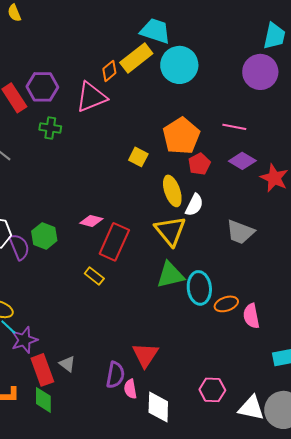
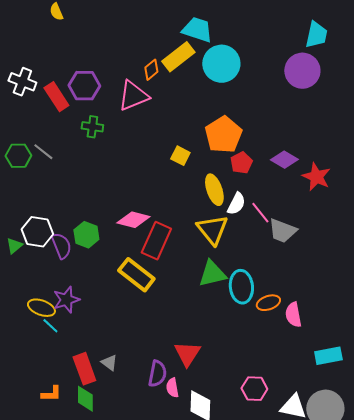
pink line: (234, 127) -> (260, 213), moved, turned 40
pink diamond: (91, 221) -> (133, 220), size x1.4
yellow rectangle: (94, 276) -> (136, 275), size x1.8
purple star: (24, 340) -> (66, 300), moved

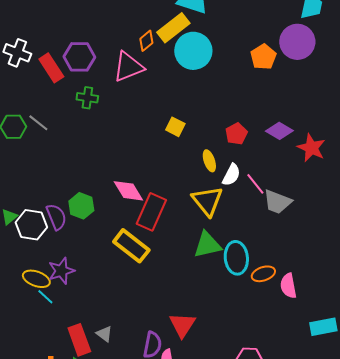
cyan circle: (221, 64) -> (193, 51), moved
orange pentagon: (223, 135) -> (263, 57), moved, size x0.7
yellow ellipse: (214, 190) -> (209, 161), size x0.7
pink diamond: (133, 220) -> (128, 191), turned 44
white hexagon: (37, 232) -> (31, 225), moved

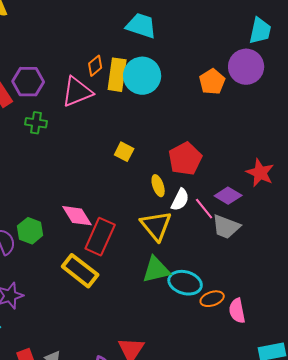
yellow rectangle: (173, 28) -> (117, 75), moved, turned -44
purple diamond: (279, 131) -> (228, 196), moved
red pentagon: (236, 134) -> (185, 159), size x1.5
cyan ellipse: (236, 258) -> (185, 283), turned -68

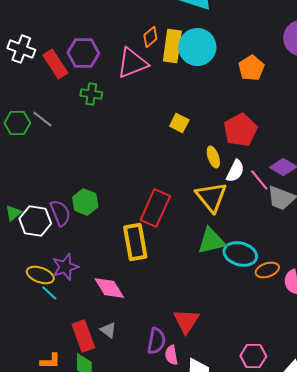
orange pentagon: (212, 82) -> (251, 68), moved
pink diamond: (77, 216) -> (109, 288), moved
yellow rectangle: (80, 271) -> (135, 242), turned 42

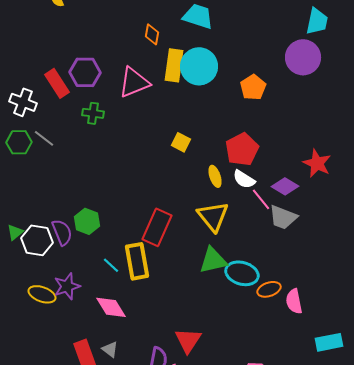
orange diamond: (150, 37) -> (152, 34), moved, turned -40
white cross: (21, 49) -> (23, 102), moved
white semicircle: (235, 171) -> (244, 179), moved, turned 95
cyan line: (49, 293) -> (111, 265), moved

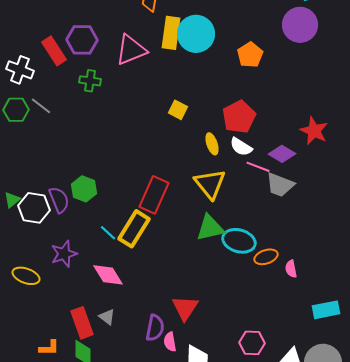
pink line: (261, 199) -> (258, 167), turned -30
yellow rectangle: (137, 261) -> (134, 229), turned 42
yellow ellipse: (42, 294) -> (26, 276), moved
pink semicircle: (294, 301) -> (291, 269), size x0.7

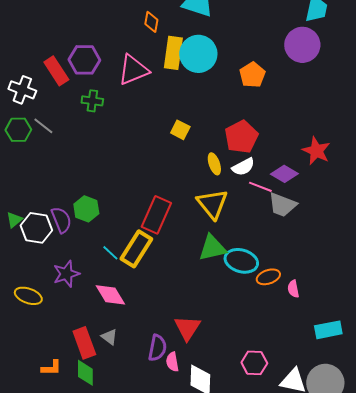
white semicircle: (241, 147) -> (243, 167), turned -60

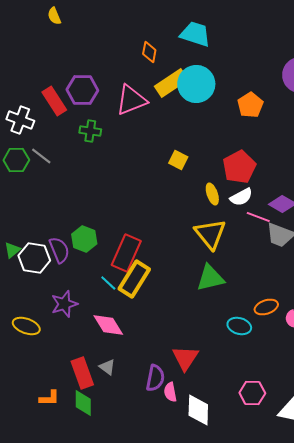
yellow rectangle: (173, 53) -> (171, 83), turned 48
red rectangle: (156, 215) -> (126, 253), moved
cyan ellipse: (241, 261) -> (239, 326), moved, size x0.7

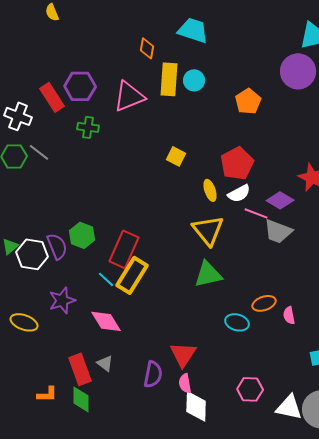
yellow rectangle: (171, 83) -> (169, 79), turned -52
cyan circle: (196, 84) -> (194, 80), size x0.6
pink semicircle: (170, 392) -> (185, 383), moved

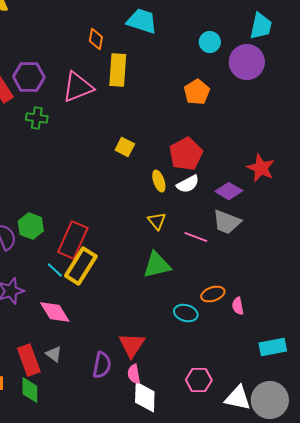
cyan circle: (194, 80) -> (210, 42), moved
pink line: (256, 213) -> (196, 237), moved
yellow triangle: (208, 230) -> (157, 221), size x0.6

